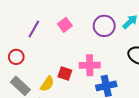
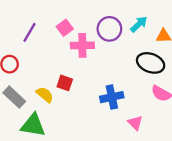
pink cross: (90, 65) -> (82, 45), moved
yellow semicircle: (47, 84) -> (45, 95), turned -84

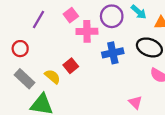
cyan arrow: (139, 24) -> (139, 12), turned 84
red square: (65, 83) -> (71, 66), turned 32
blue cross: (112, 97) -> (113, 53), moved

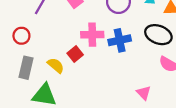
pink cross: (87, 31) -> (92, 35), moved
gray rectangle: (24, 79) -> (26, 68), turned 60

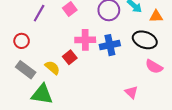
gray rectangle: (26, 68) -> (26, 70), turned -66

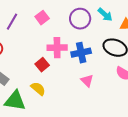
yellow semicircle: (52, 68) -> (38, 89), moved
pink triangle: (131, 92) -> (87, 81), moved

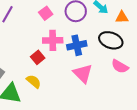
pink square: (42, 18) -> (46, 13), moved
pink triangle: (87, 81) -> (83, 73), size x1.5

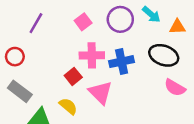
pink triangle: (83, 73) -> (100, 93), moved

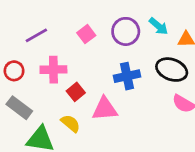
purple line: (36, 23) -> (36, 35), turned 30
pink cross: (92, 55) -> (53, 70), moved
pink triangle: (100, 93) -> (105, 109), turned -50

